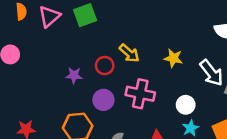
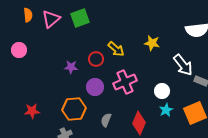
yellow star: (173, 58) -> (152, 43), moved
pink cross: (140, 94) -> (125, 82), turned -35

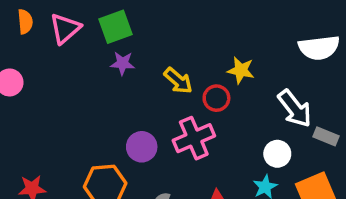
red circle: (96, 59) -> (216, 98), moved
purple star: (71, 67) -> (123, 63), moved
white circle: (162, 91) -> (277, 154), moved

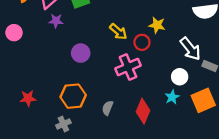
purple star: (123, 63) -> (56, 21), moved
purple circle: (142, 147) -> (81, 53), moved

